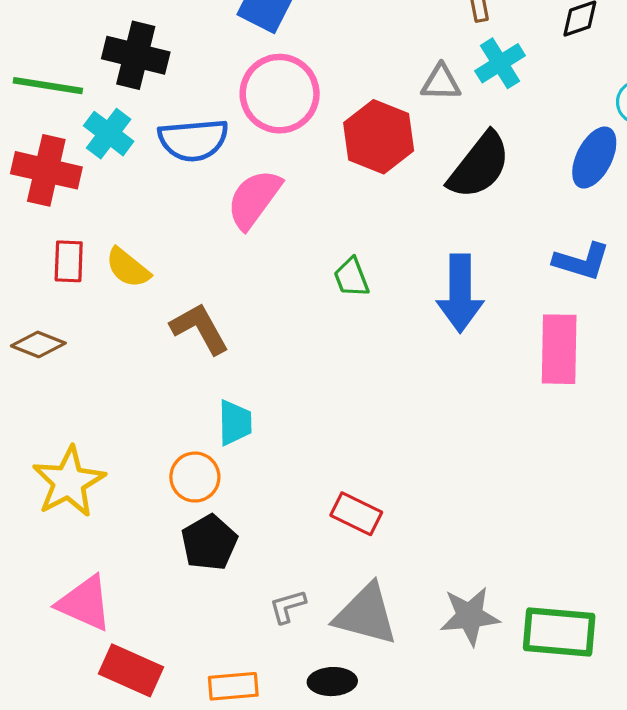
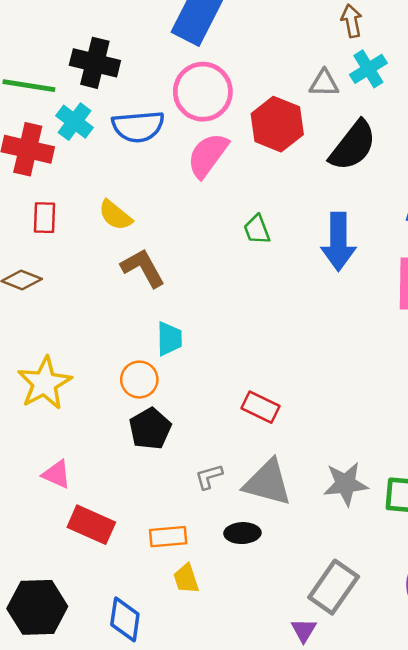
pink semicircle: (254, 199) -> (208, 155), moved
yellow semicircle: (128, 268) -> (115, 215), moved
pink triangle: (85, 603) -> (57, 474), size x0.7

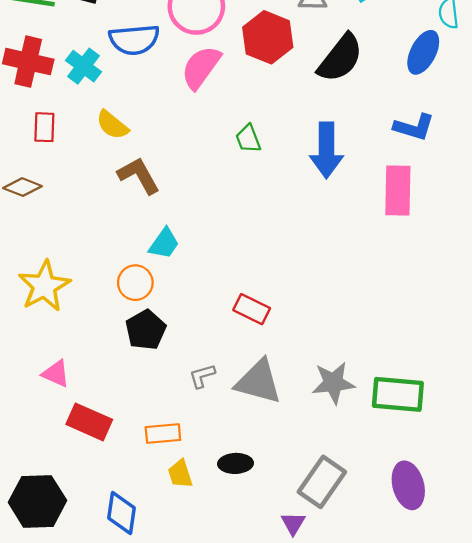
cyan cross: (75, 122) -> (84, 66), moved
cyan trapezoid: (169, 339) -> (164, 243), turned 36
black ellipse: (242, 533) -> (236, 463), moved

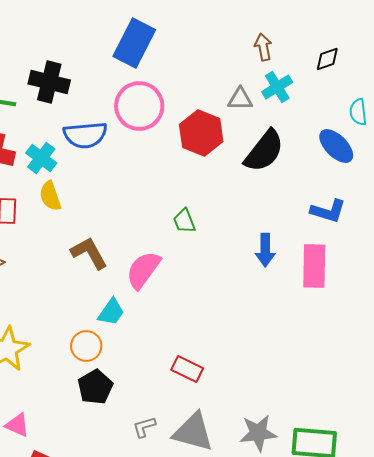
blue ellipse: (423, 52) -> (336, 146), turned -72
pink semicircle: (201, 67) -> (143, 270), moved
yellow semicircle: (112, 125) -> (50, 196), moved, turned 32
blue arrow: (326, 150) -> (265, 250), moved, size x0.7

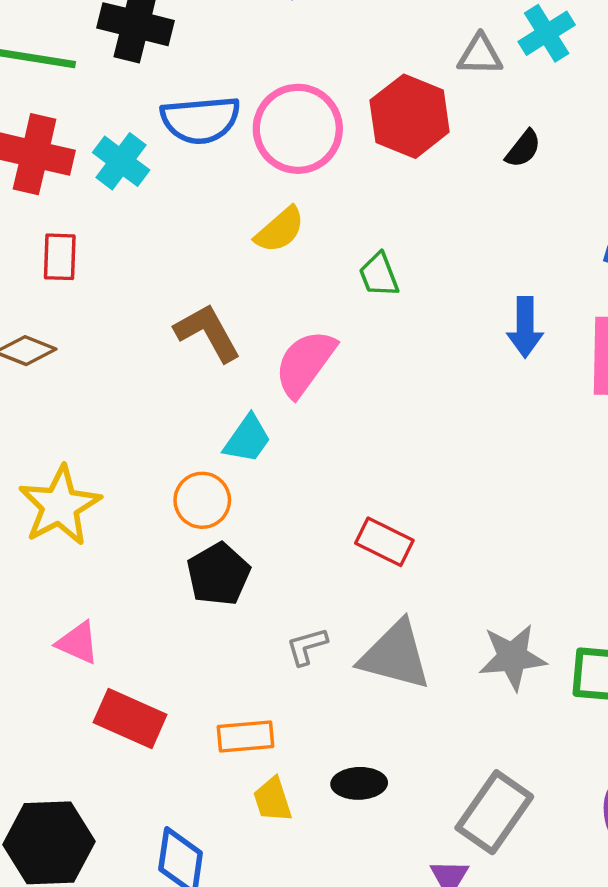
pink circle: (139, 106) -> (298, 129), moved
black semicircle: (264, 151) -> (523, 149), size x0.5
yellow semicircle: (50, 196) -> (280, 230), moved, turned -112

